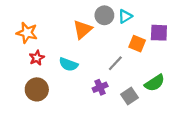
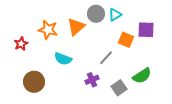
orange star: (27, 33) -> (48, 30), moved
red star: (37, 58) -> (21, 44), moved

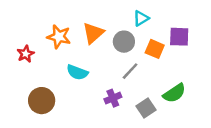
gray circle: (96, 14) -> (124, 42), moved

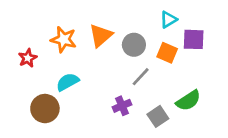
cyan triangle: (141, 18) -> (168, 20), moved
cyan semicircle: (77, 72) -> (68, 82), moved, turned 130

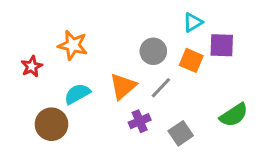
orange triangle: (101, 35) -> (123, 86), moved
green semicircle: (188, 101) -> (234, 115), moved

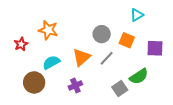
cyan triangle: (193, 22) -> (137, 15), moved
purple square: (222, 45) -> (155, 48), moved
green semicircle: (234, 115) -> (139, 76), moved
purple cross: (140, 121) -> (75, 85), moved

